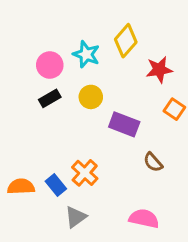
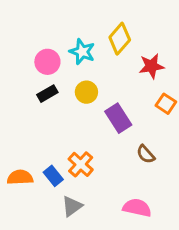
purple rectangle: (124, 124) -> (118, 118), turned 36

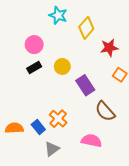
cyan star: (82, 52) -> (58, 15), moved
brown semicircle: (146, 154) -> (105, 111), size x1.5
pink semicircle: (137, 208) -> (92, 141), moved

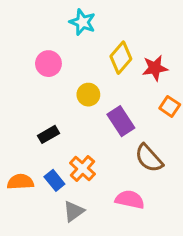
yellow diamond: (86, 28) -> (121, 58), moved
black rectangle: (34, 68) -> (48, 134), moved

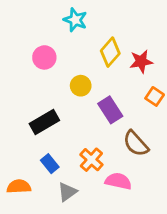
black rectangle: (48, 134) -> (44, 122), size x1.5
orange cross: (82, 168) -> (91, 160), moved
orange semicircle: (20, 182) -> (19, 187), moved

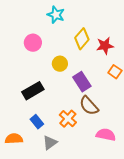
brown semicircle: (136, 144) -> (89, 106), moved
pink semicircle: (118, 181) -> (106, 135), moved

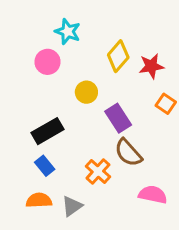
cyan star: (56, 15) -> (68, 32), moved
blue rectangle: (37, 122) -> (45, 166), moved
orange semicircle: (14, 139) -> (39, 200), moved

